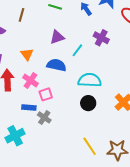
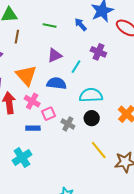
orange triangle: (27, 54) -> (26, 75), size x1.6
gray cross: (44, 117) -> (68, 124), moved
yellow line: (90, 146) -> (99, 150), moved

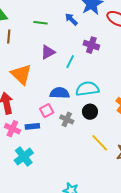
blue semicircle: (56, 83) -> (60, 93), moved
pink cross: (32, 101) -> (12, 129), moved

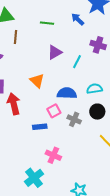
orange triangle: (21, 74) -> (37, 81), moved, size x0.7
cyan semicircle: (87, 89) -> (94, 89), size x0.7
pink cross: (12, 129) -> (53, 155), moved
cyan cross: (24, 157) -> (34, 178), moved

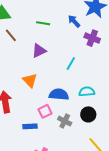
brown line: (15, 37) -> (11, 35), turned -48
purple cross: (98, 45) -> (92, 38), moved
purple triangle: (55, 52) -> (39, 51), moved

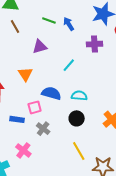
blue arrow: (74, 21) -> (69, 24), moved
purple cross: (92, 38) -> (94, 44), turned -35
gray cross: (65, 121) -> (43, 129), moved

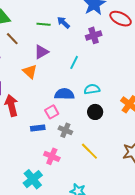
orange triangle: (25, 74) -> (30, 72), moved
yellow line: (79, 151) -> (89, 151), moved

